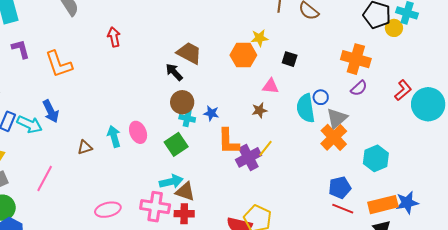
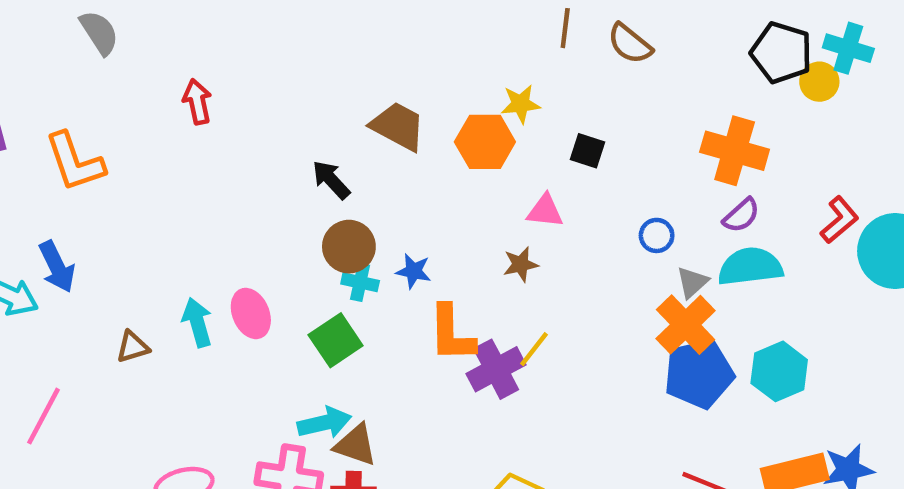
brown trapezoid: (189, 53) -> (398, 126), moved
cyan semicircle: (306, 108) -> (750, 267), moved, turned 92
gray triangle: (337, 118) -> (692, 282), size x0.7
blue pentagon: (340, 188) -> (699, 374), moved, size x1.4

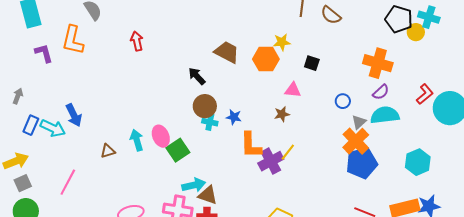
orange L-shape: (75, 162) -> (73, 40), moved, turned 32
green square: (336, 340) -> (178, 150), moved
cyan hexagon: (779, 371) -> (418, 162), moved

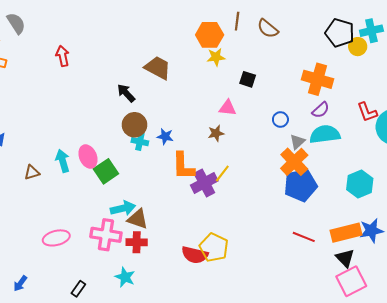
cyan cross: (429, 17) -> (371, 31), turned -30
orange hexagon: (266, 59) -> (210, 35), moved
red L-shape: (425, 94) -> (367, 112), turned 110

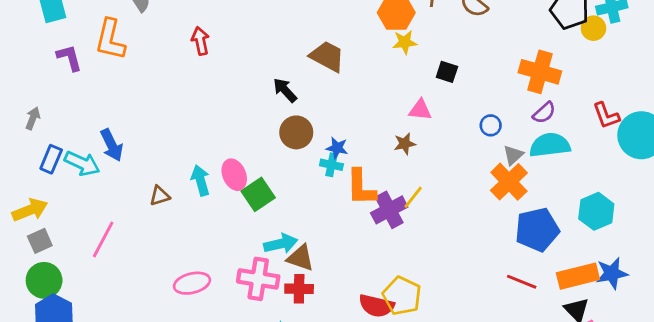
cyan cross: (140, 142) -> (331, 165), moved
blue pentagon: (301, 185) -> (537, 230), moved

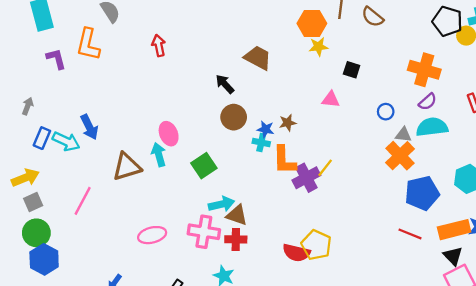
brown star: (405, 144) -> (288, 123), moved
gray triangle: (513, 155) -> (403, 135), turned 49
pink ellipse: (234, 175) -> (169, 134), moved
brown triangle: (160, 196) -> (127, 167), size x1.8

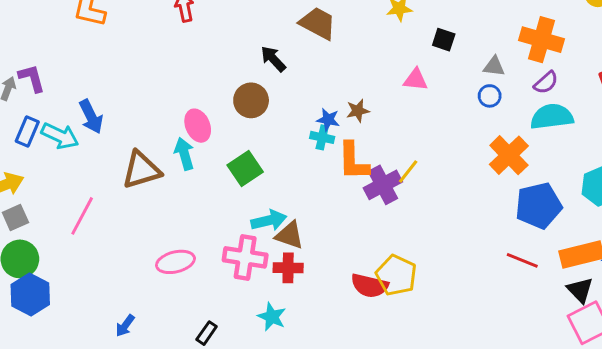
purple L-shape: (56, 59) -> (32, 78), moved
brown circle: (234, 117) -> (251, 100), moved
gray triangle: (403, 135) -> (494, 66), moved

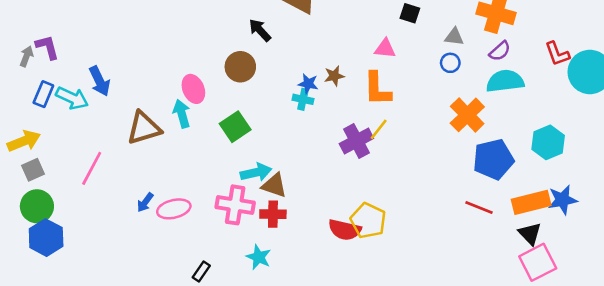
orange L-shape: (353, 161) -> (377, 89), moved
blue arrow: (125, 326) -> (145, 202), moved

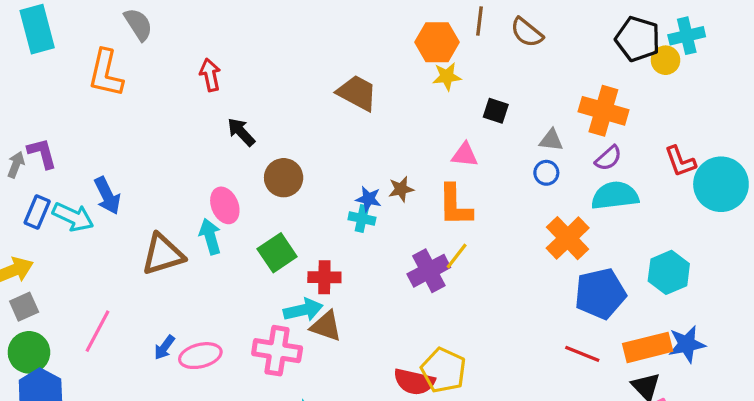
black arrow: (260, 30) -> (241, 132), moved
pink line: (92, 168) -> (98, 331), moved
red cross: (273, 214) -> (324, 277), moved

